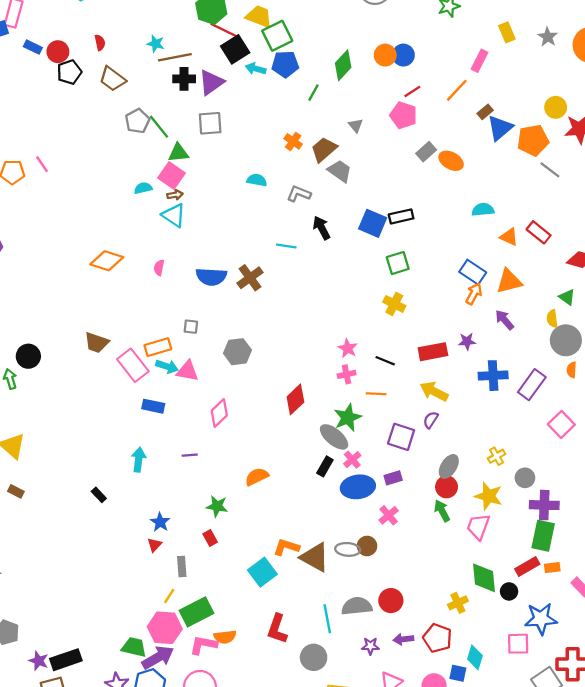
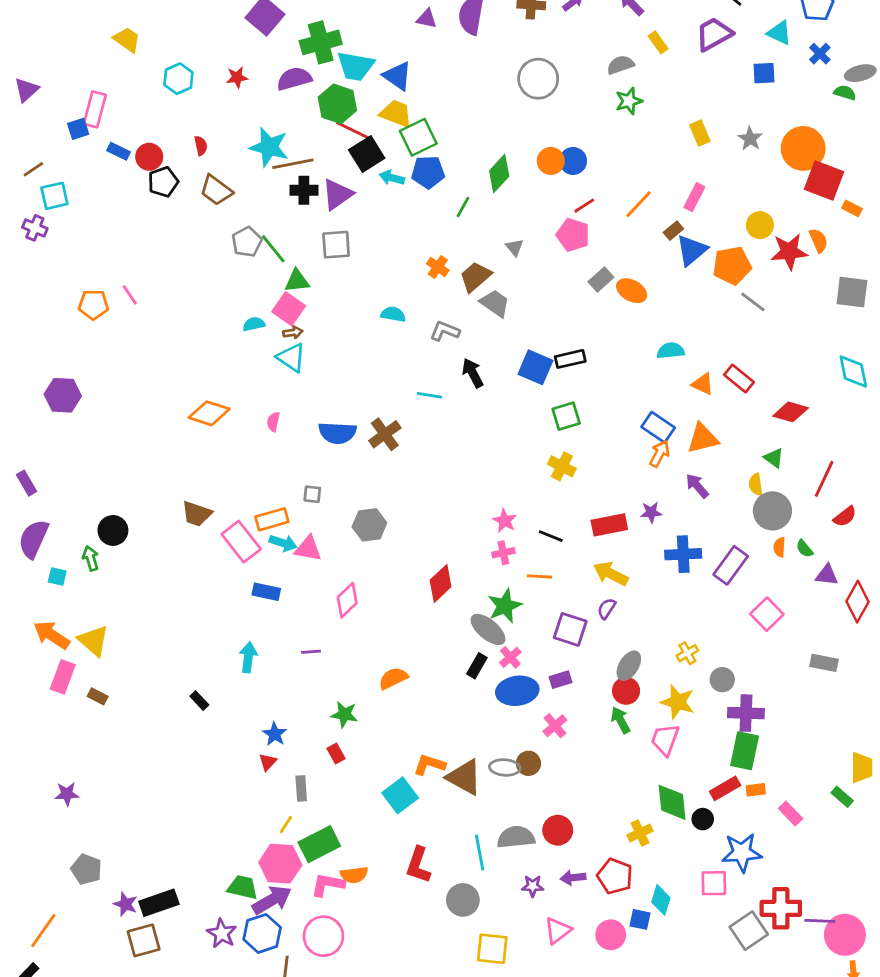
cyan star: (156, 44) -> (269, 147), size x1.8
pink rectangle: (479, 61) -> (694, 197), moved

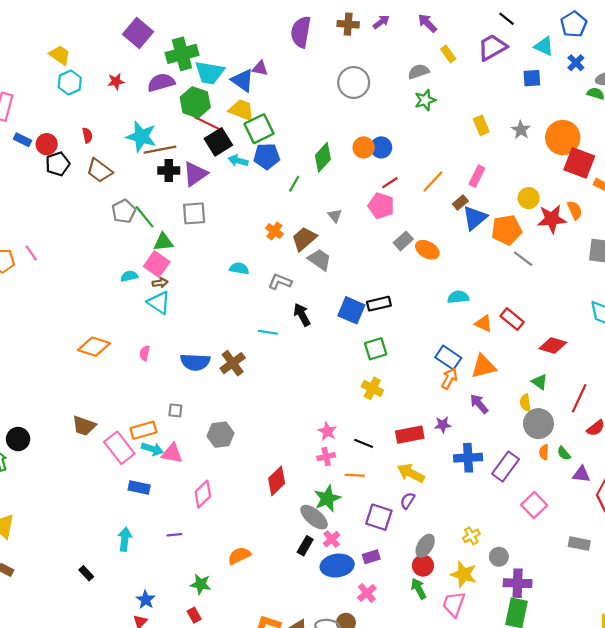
purple triangle: (427, 19) -> (260, 68), moved
yellow trapezoid: (127, 40) -> (60, 55), moved

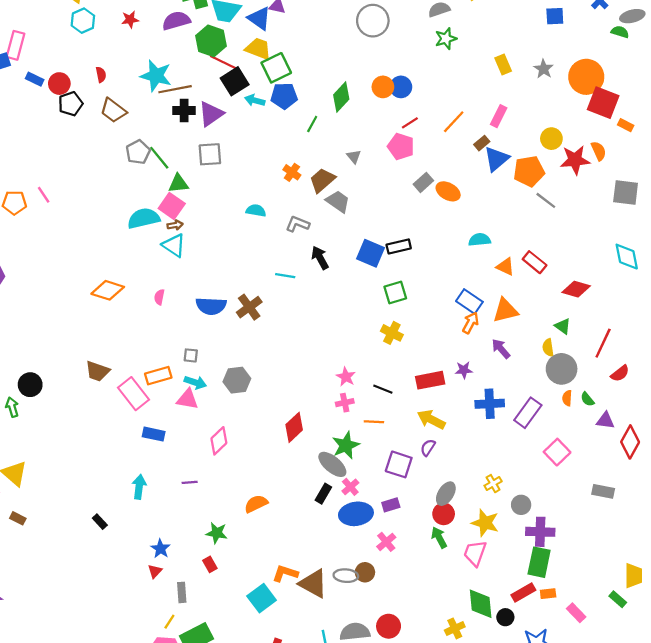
cyan semicircle: (129, 276) -> (144, 218), size x1.8
cyan arrow: (152, 449) -> (195, 382), moved

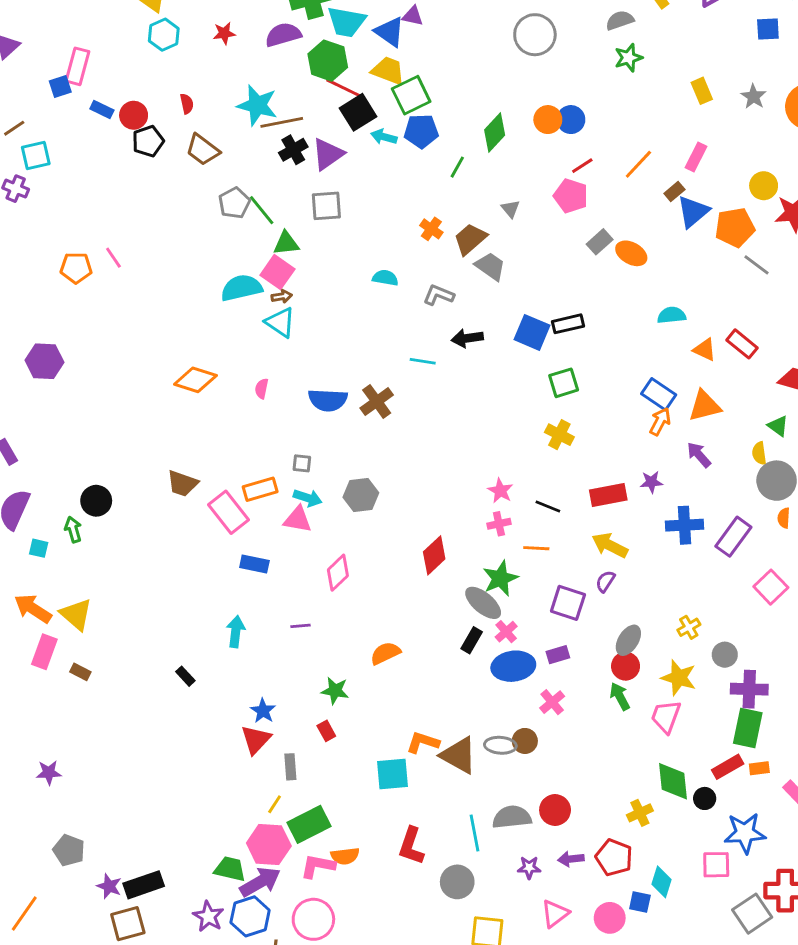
black cross: (184, 111) -> (293, 150), turned -30
black arrow: (320, 258) -> (467, 338), turned -70
red triangle: (155, 571) -> (256, 740), size x1.6
cyan square: (262, 598) -> (392, 774), turned 32

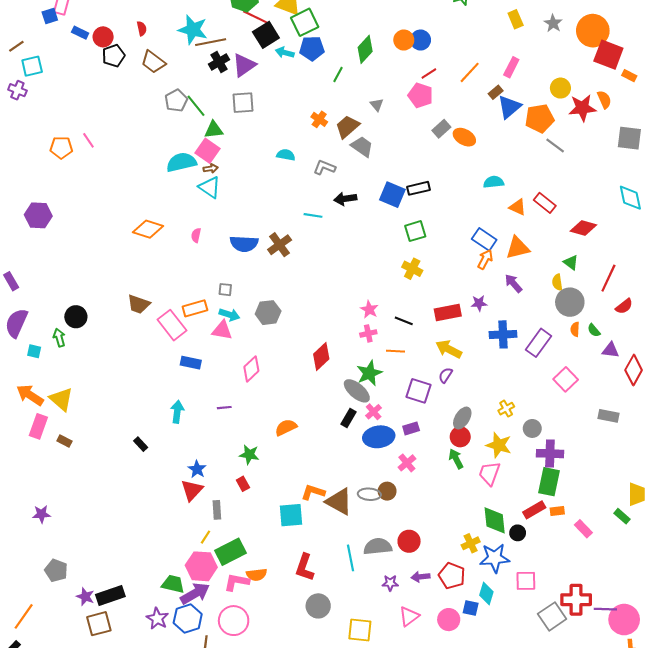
blue star: (745, 833) -> (495, 558), moved
gray circle: (457, 882) -> (318, 606), moved

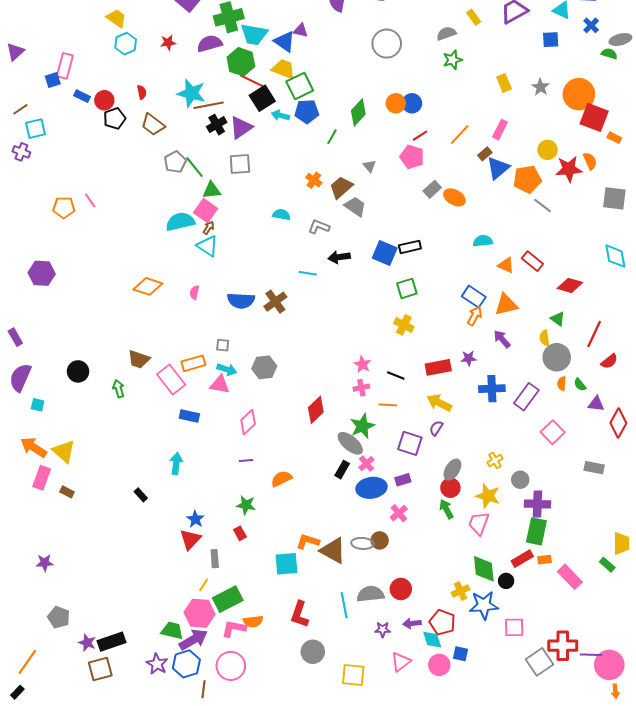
brown arrow: (211, 168) -> (209, 228), turned -48
green arrow: (59, 338) -> (119, 389), moved
purple line: (224, 408) -> (246, 460), moved
pink rectangle: (583, 529) -> (570, 577), size x1.4
cyan diamond: (486, 593) -> (432, 640), moved, turned -35

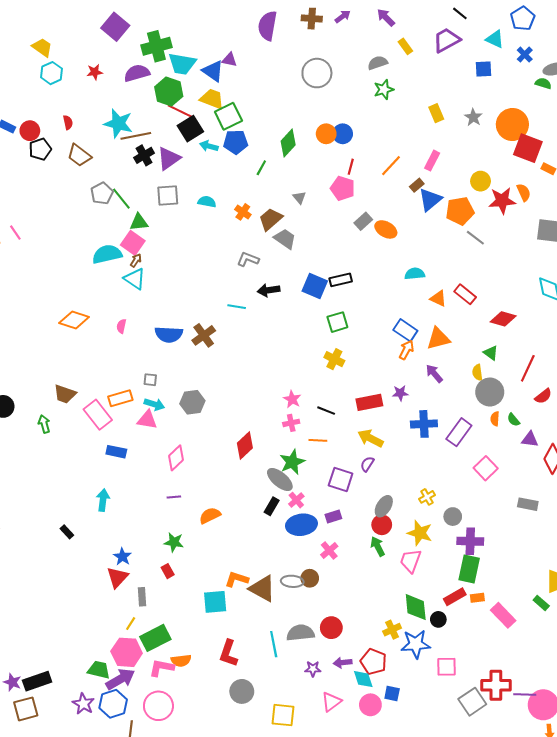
red line: (420, 136) -> (351, 167), turned -42
cyan semicircle: (281, 215) -> (207, 202), moved

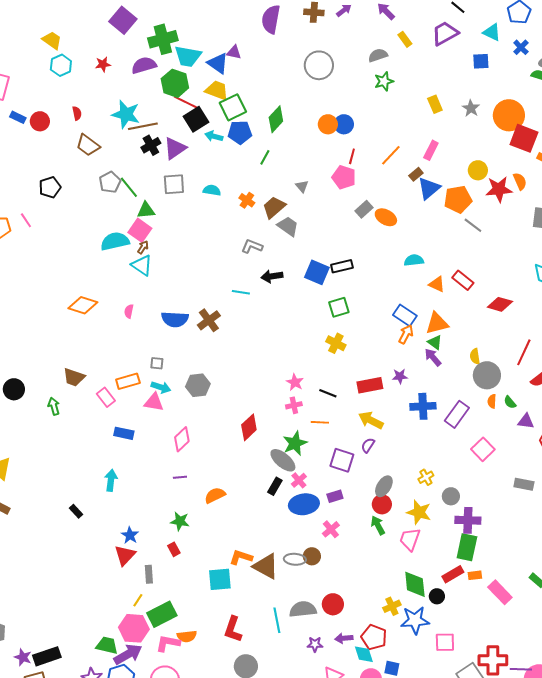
green diamond: (288, 143) -> (276, 119), moved
black pentagon: (40, 149) -> (50, 187), moved
green triangle: (491, 353) -> (435, 342), moved
pink rectangle: (98, 415) -> (106, 397), size x0.7

